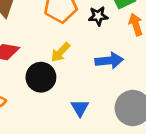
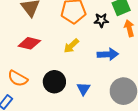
black circle: (41, 77) -> (54, 82), moved

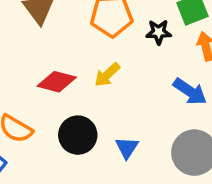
red diamond: (29, 43) -> (57, 82), moved
blue arrow: (108, 54) -> (190, 92), moved, turned 36

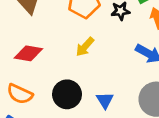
red diamond: (57, 82) -> (28, 53), moved

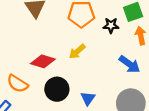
red diamond: (28, 53) -> (43, 61), moved

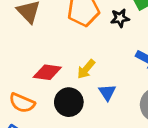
yellow arrow: (77, 51) -> (86, 69), moved
blue triangle: (88, 98) -> (107, 92), moved

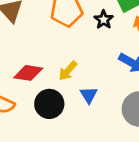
black star: (120, 18) -> (104, 20), turned -30

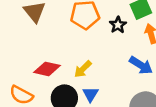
blue triangle: (89, 95) -> (90, 94), moved

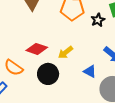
blue triangle: (90, 94) -> (90, 71), moved, turned -40

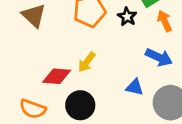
yellow arrow: (66, 52) -> (87, 62), moved

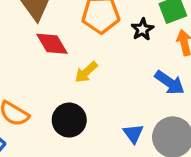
red diamond: (57, 76) -> (52, 44), moved, turned 44
blue triangle: (135, 87) -> (133, 134), moved, turned 30

